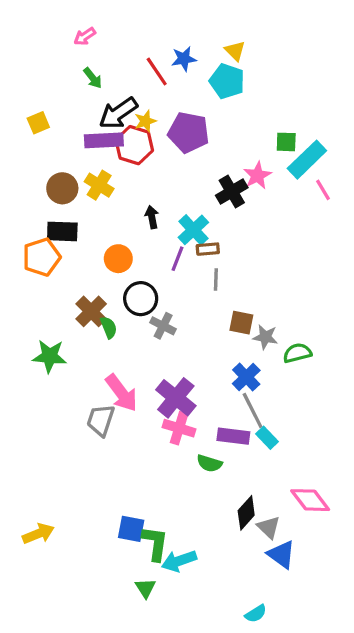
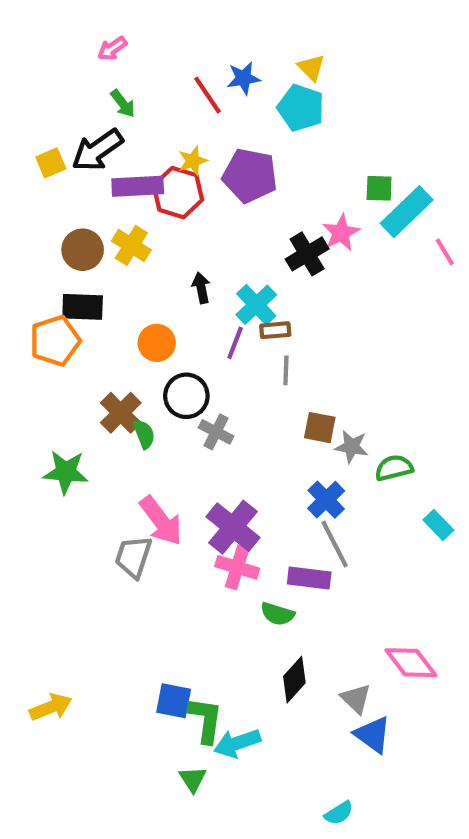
black arrow: (118, 113) -> (97, 150), moved
pink line: (323, 190) -> (445, 252), moved
cyan rectangle: (267, 438) -> (438, 525), moved
black diamond: (246, 513) -> (294, 680), moved

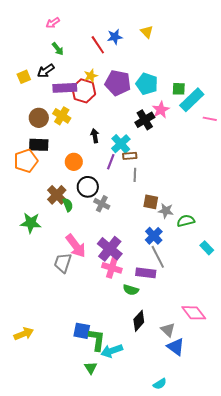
cyan pentagon: (301, 108) -> (147, 84), moved
black arrow: (97, 150) -> (46, 71), size x0.7
pink line: (445, 252) -> (210, 119), turned -48

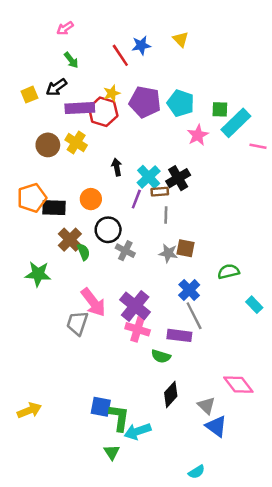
black cross: (145, 120) -> (178, 178), moved
black rectangle: (39, 145) -> (54, 208), moved
gray star: (166, 211) -> (168, 253), moved

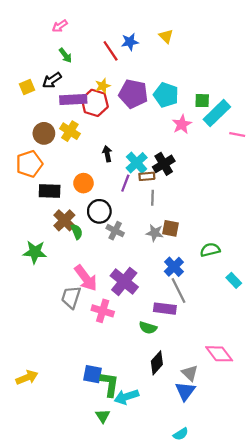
orange pentagon: (32, 198) -> (29, 164), moved
pink cross: (138, 329) -> (103, 311), moved
blue triangle: (216, 426) -> (185, 391), moved, turned 30

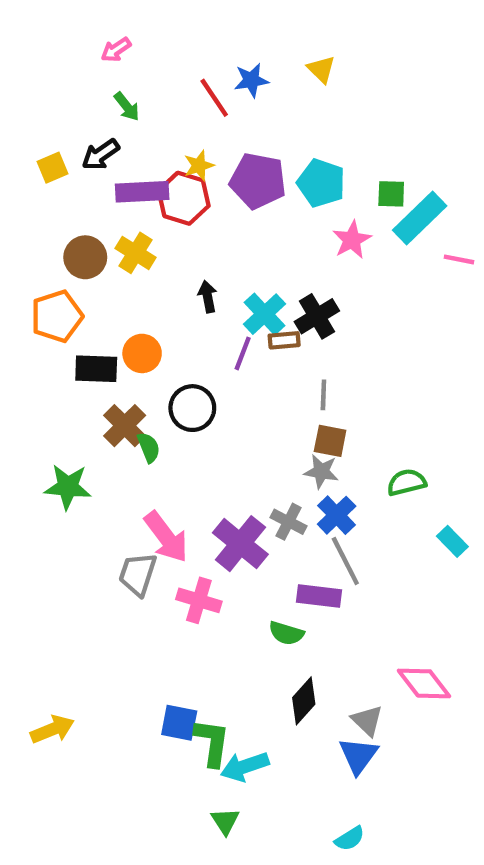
orange circle: (83, 183) -> (142, 353), moved
gray line: (152, 198) -> (323, 395), moved
gray cross: (115, 231) -> (288, 522), moved
gray star: (155, 233) -> (321, 471), moved
green triangle: (103, 416) -> (225, 821), moved

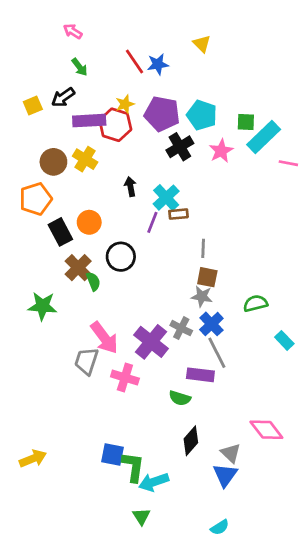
pink arrow: (116, 50) -> (73, 31), turned 66
blue star: (251, 80) -> (158, 64), moved
black cross: (317, 316) -> (180, 147), moved
black rectangle: (96, 369) -> (60, 232), turned 60

